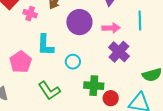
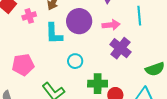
pink cross: (30, 14) -> (29, 16), turned -32
cyan L-shape: (45, 45) -> (54, 34), moved
pink pentagon: (21, 62) -> (23, 65), turned 30

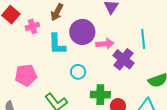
cyan line: (139, 16) -> (143, 39), moved
pink arrow: (111, 25) -> (105, 44), moved

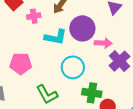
cyan L-shape: (57, 44) -> (56, 37), turned -85
cyan circle: (78, 72) -> (73, 67), size x1.5

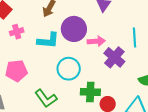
pink cross: (34, 16) -> (17, 32), moved

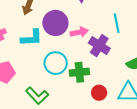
green cross: (90, 92) -> (79, 72), moved

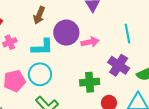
purple cross: (99, 46) -> (119, 65), moved
cyan circle: (56, 63) -> (40, 74), moved

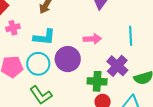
purple circle: (66, 33) -> (68, 59), moved
green cross: (90, 82) -> (97, 81), moved

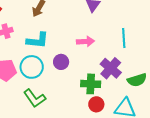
purple circle: (68, 59) -> (61, 62), size x0.6

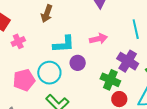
cyan L-shape: (37, 40) -> (64, 44), moved
green cross: (91, 84) -> (110, 80), turned 30

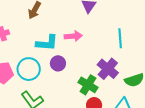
pink arrow: (98, 39) -> (73, 36), moved

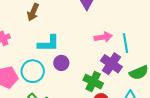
pink arrow: (73, 36) -> (103, 37), moved
cyan line: (120, 38) -> (126, 43), moved

